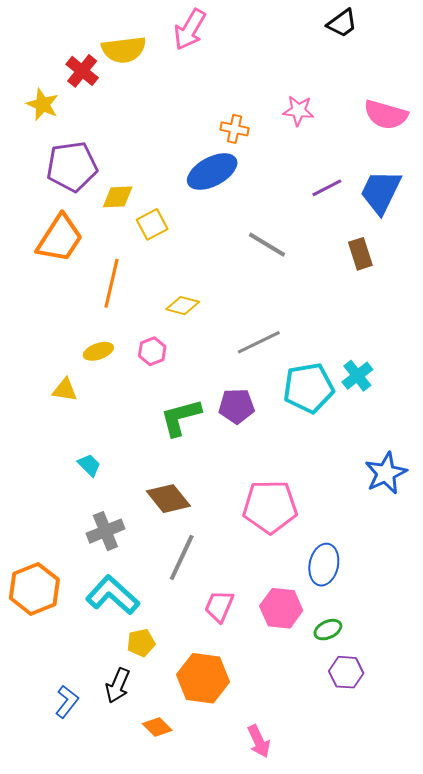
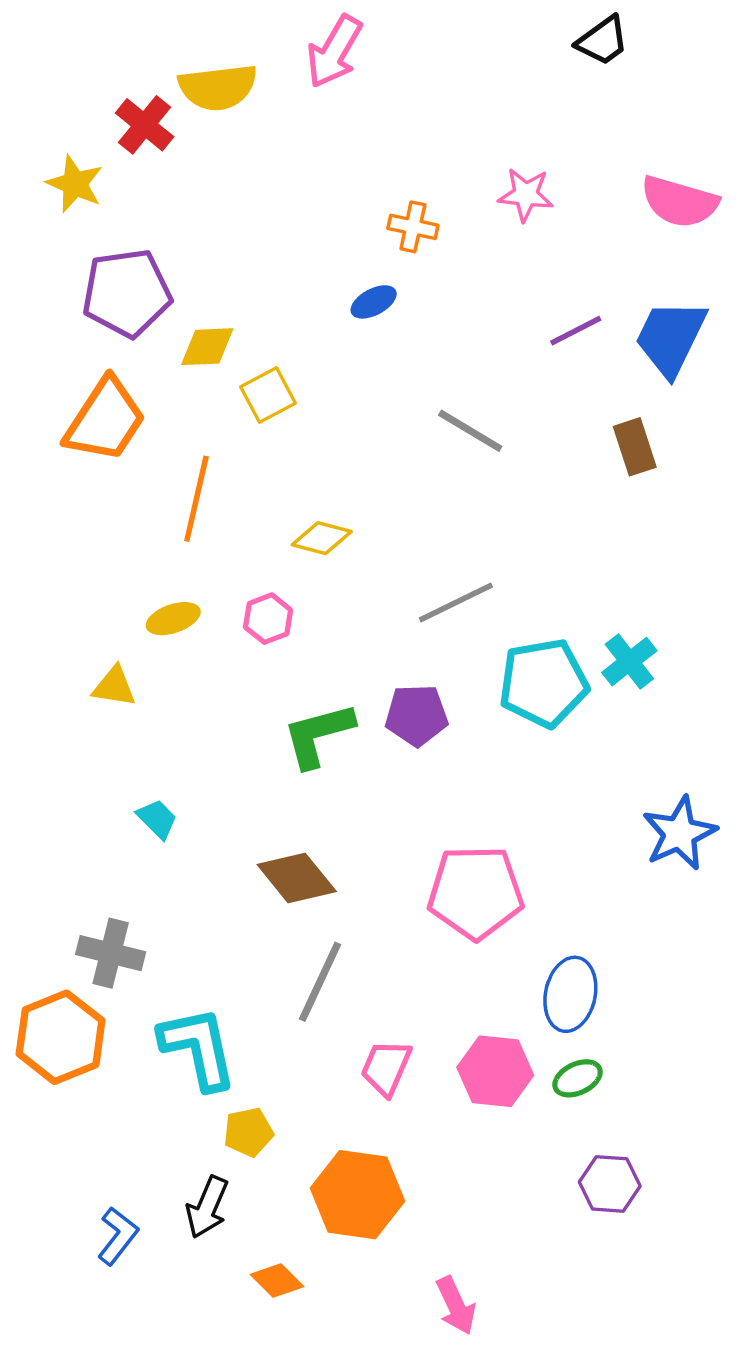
blue ellipse: (212, 172) -> (374, 302), size x0.5
gray cross: (105, 531) -> (111, 953), moved, turned 36
cyan L-shape: (113, 595) -> (198, 1048), turned 36
green ellipse: (328, 630) -> (578, 1078), moved

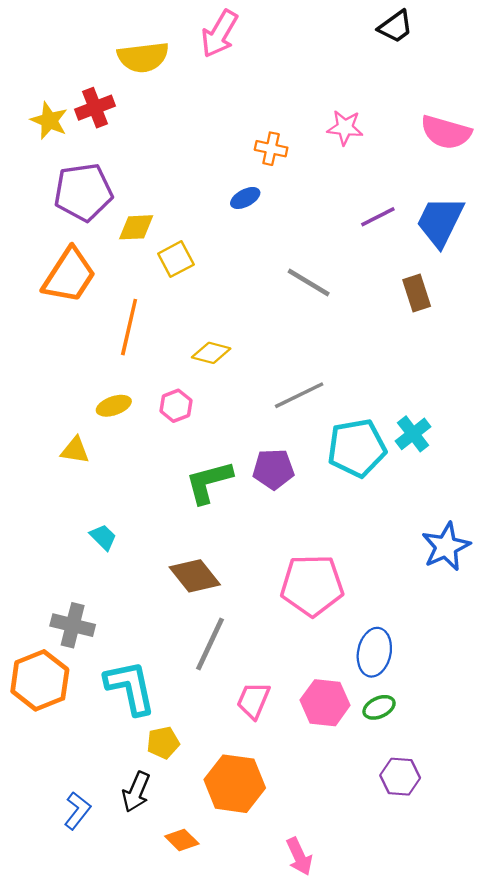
red cross: (145, 125) -> (95, 108), moved, turned 30

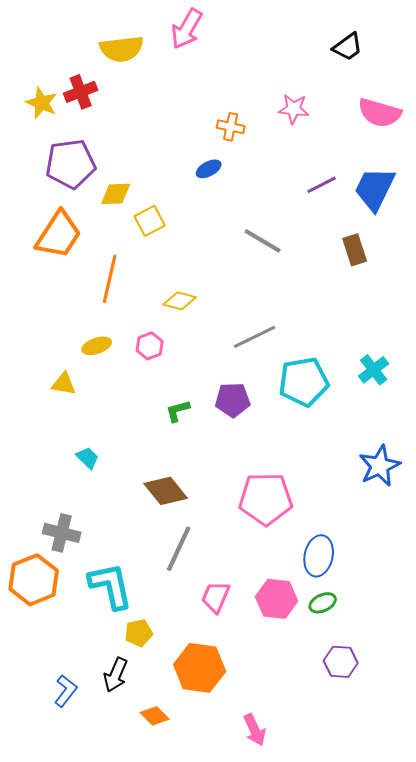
black trapezoid: (395, 27) -> (348, 47), moved
cyan cross: (413, 434) -> (374, 370), moved
green L-shape: (209, 482) -> (178, 411), size x0.6

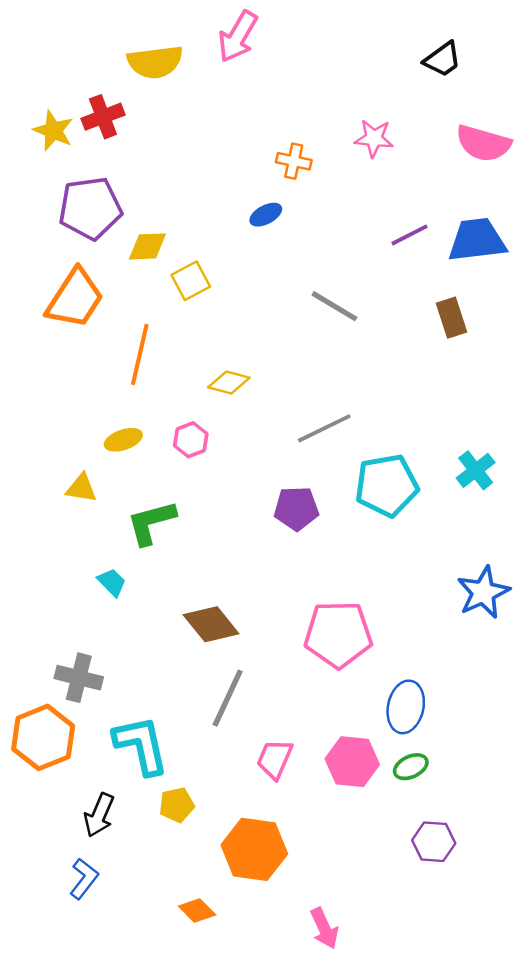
blue trapezoid: (375, 189) -> (477, 240), turned 57
green L-shape: (178, 411) -> (151, 522), moved, size x1.6
black arrow: (116, 675) -> (99, 815), moved

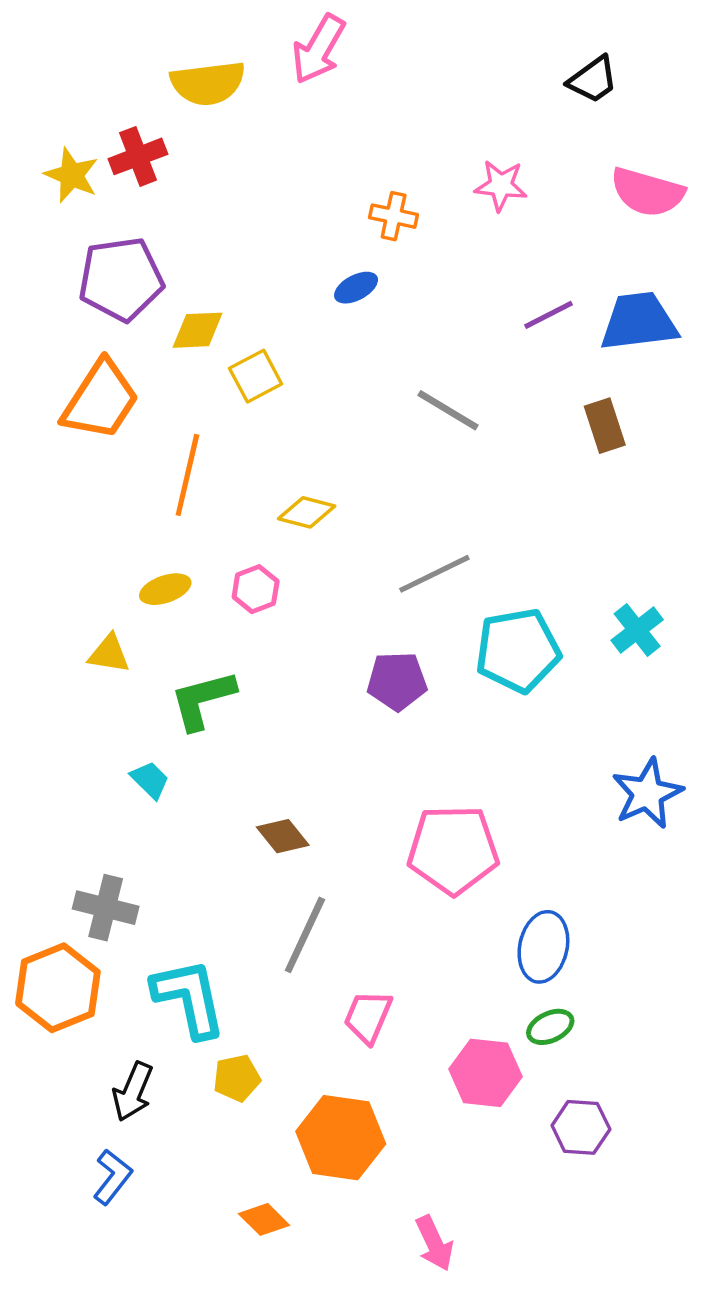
brown diamond: (211, 624) -> (283, 836), size x0.7
pink hexagon: (352, 762) -> (486, 1073), moved

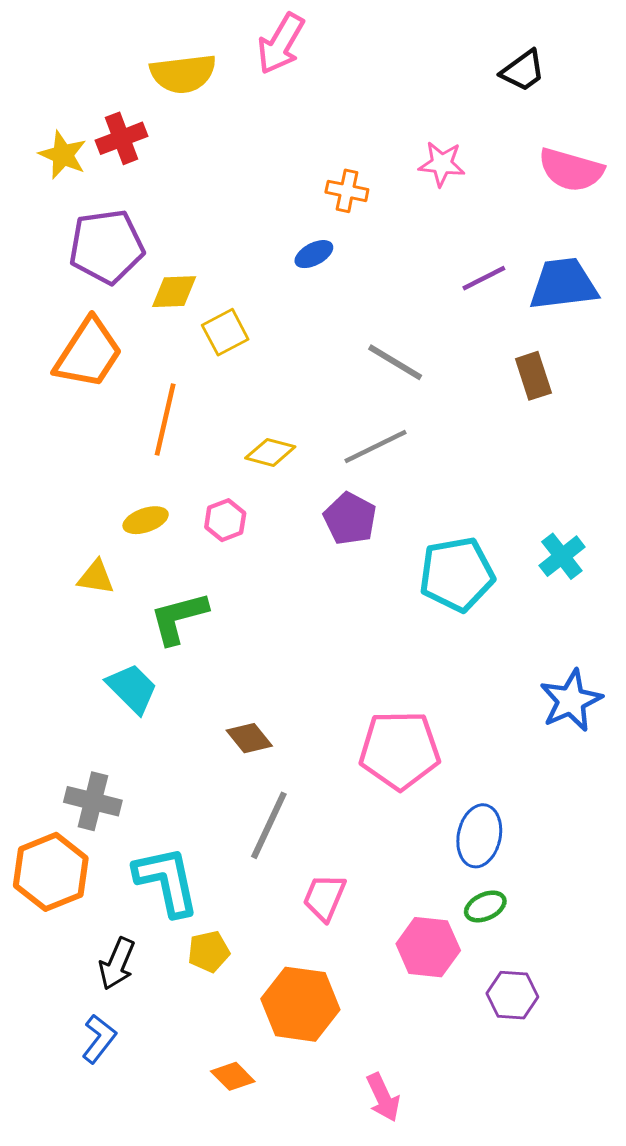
gray line: (434, 574) -> (376, 446), moved
purple pentagon: (397, 681) -> (350, 519), moved, turned 30
cyan trapezoid: (150, 780) -> (132, 689), size x1.5

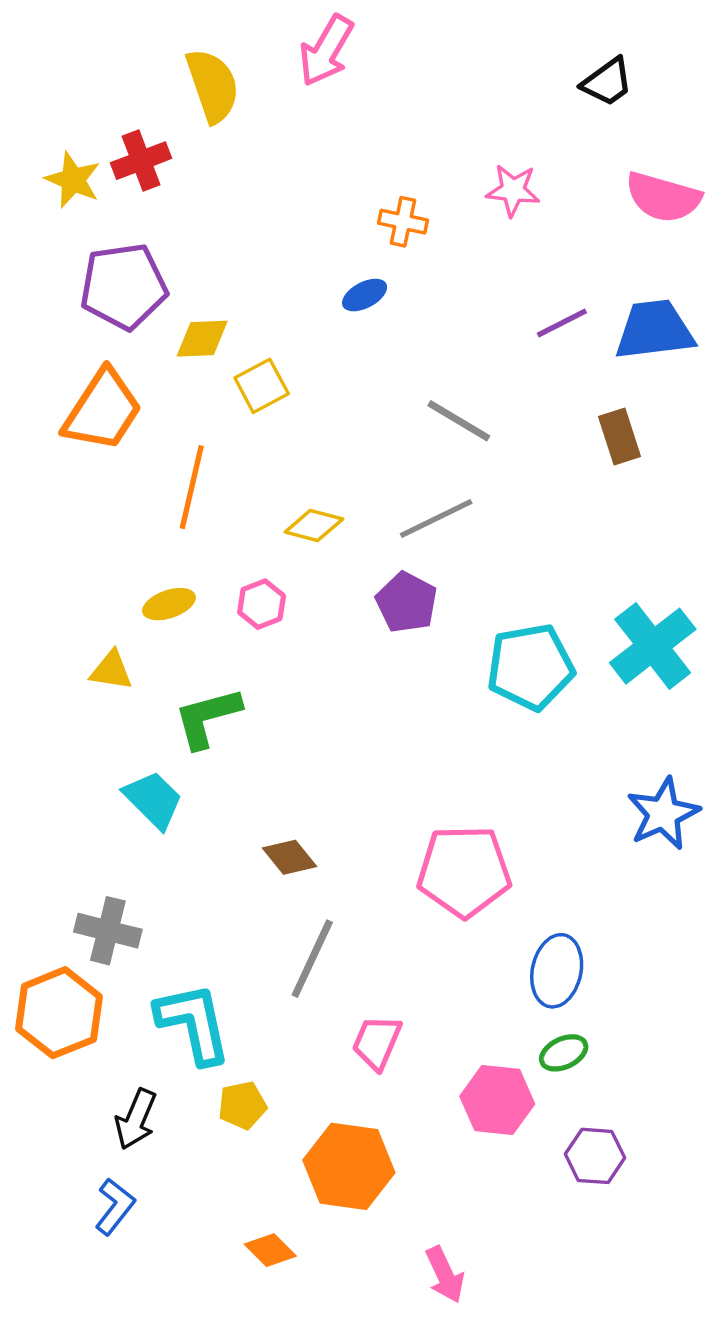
yellow semicircle: (183, 74) -> (213, 85), turned -102
cyan cross: (562, 556) -> (653, 646), size x1.6

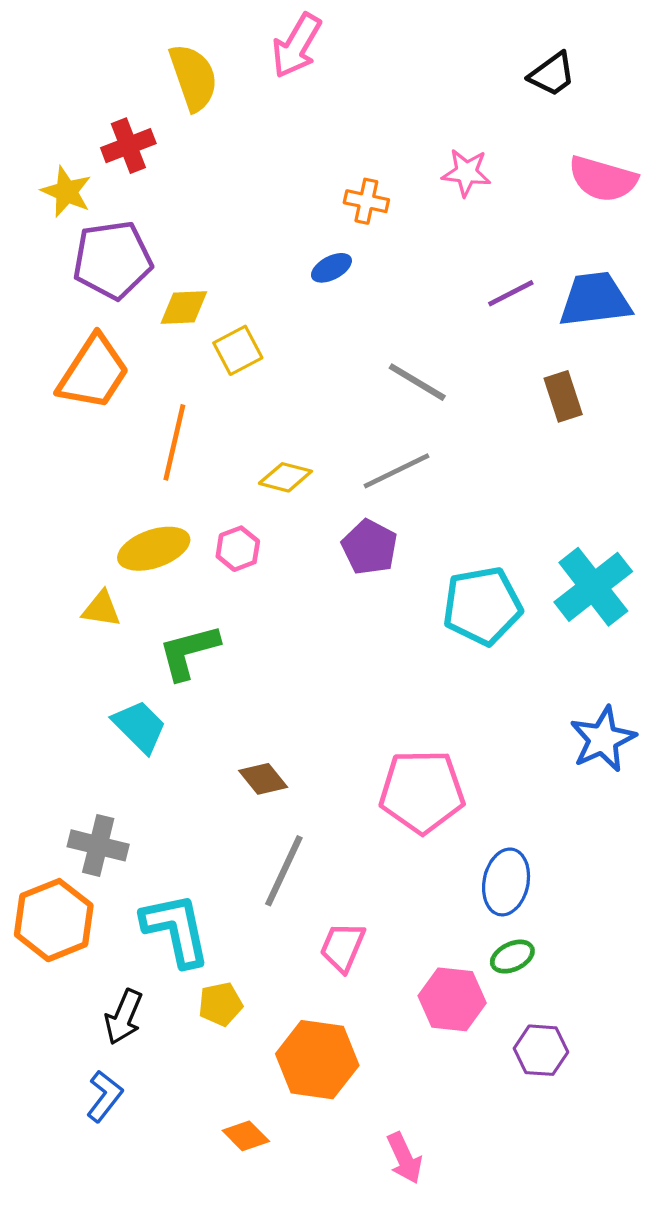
yellow star: (73, 180) -> (66, 192), moved
yellow ellipse: (169, 604) -> (154, 549), size x1.5

